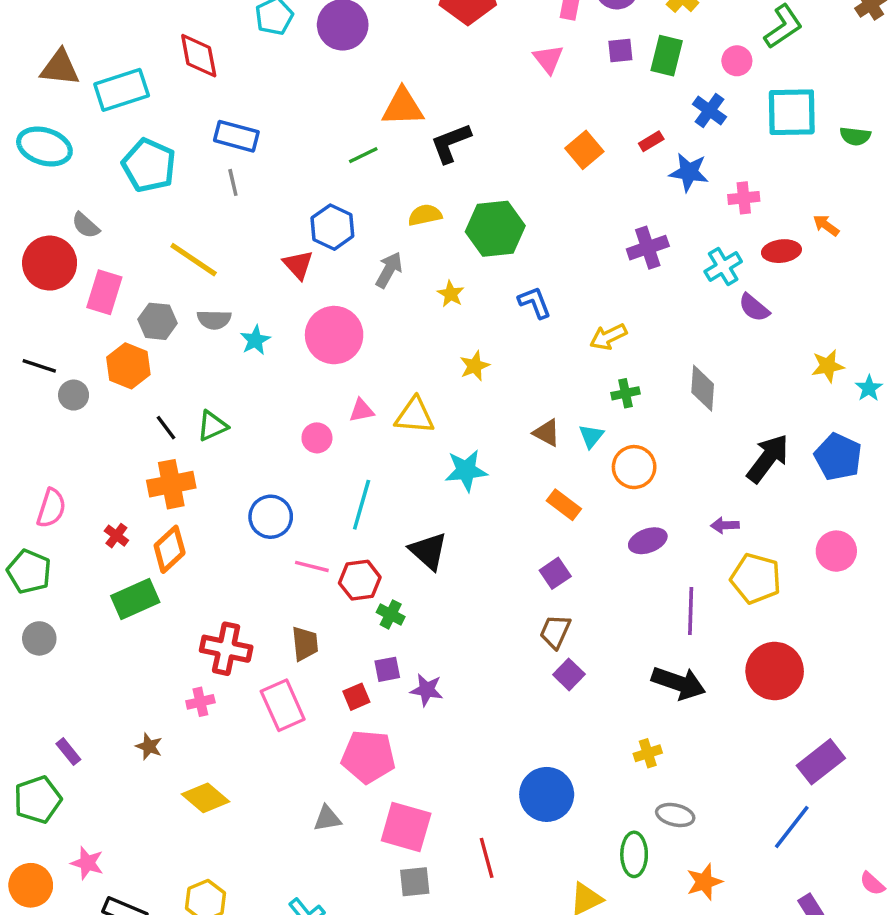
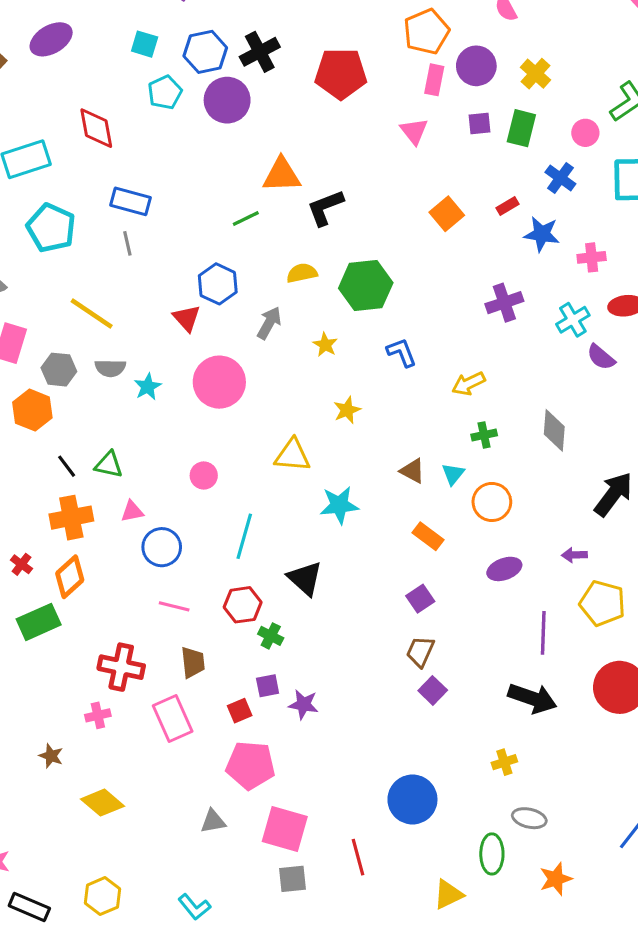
pink triangle: (362, 410) -> (132, 511), moved
green triangle: (212, 426) -> (109, 465), turned 36
pink line: (312, 566) -> (174, 606), moved

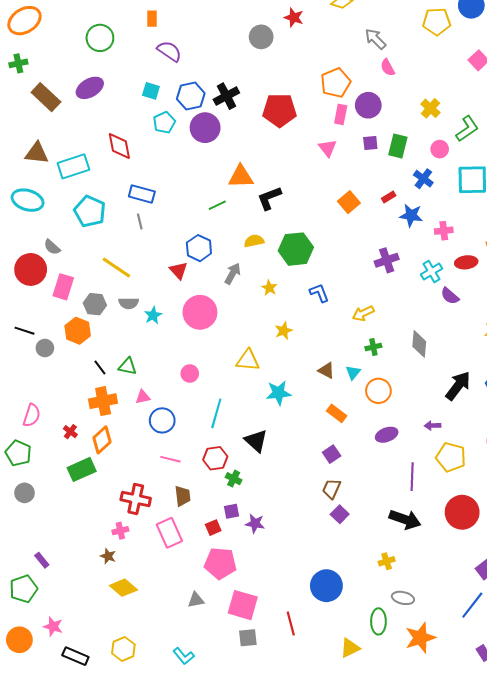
yellow cross: (536, 74) -> (430, 108), moved
brown star: (51, 756) -> (108, 556), moved
orange star: (556, 879) -> (420, 638), size x1.4

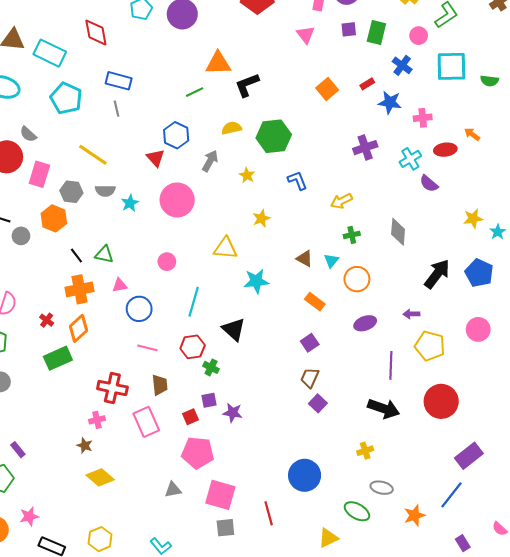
cyan rectangle: (73, 166) -> (50, 53), turned 44
green ellipse: (378, 621) -> (357, 511), turned -60
pink star: (53, 627) -> (29, 516), turned -30
orange star: (420, 638) -> (414, 515), moved, size x0.7

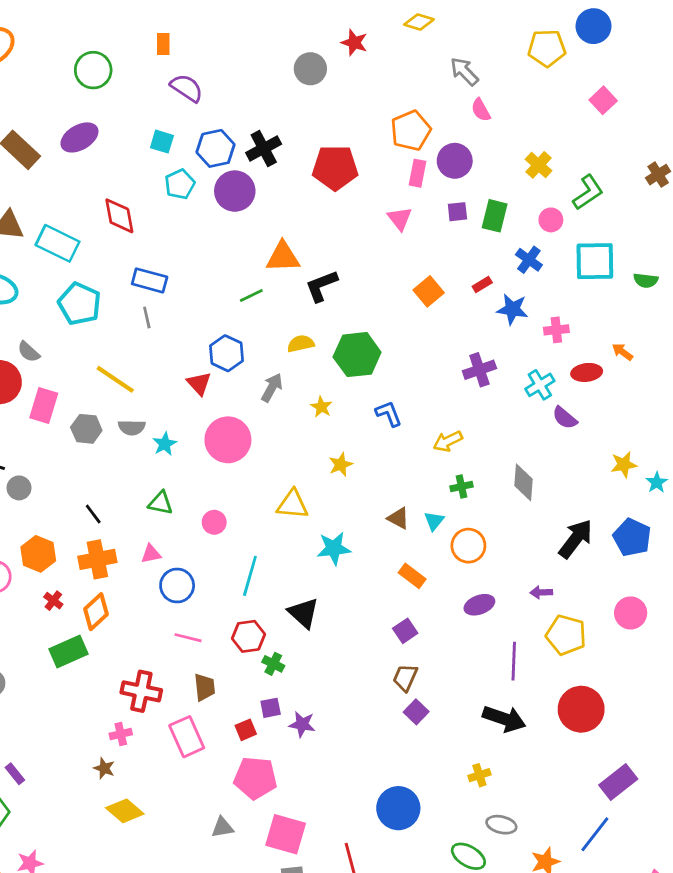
orange hexagon: (54, 218) -> (38, 554), moved
green triangle: (104, 254) -> (161, 503), moved

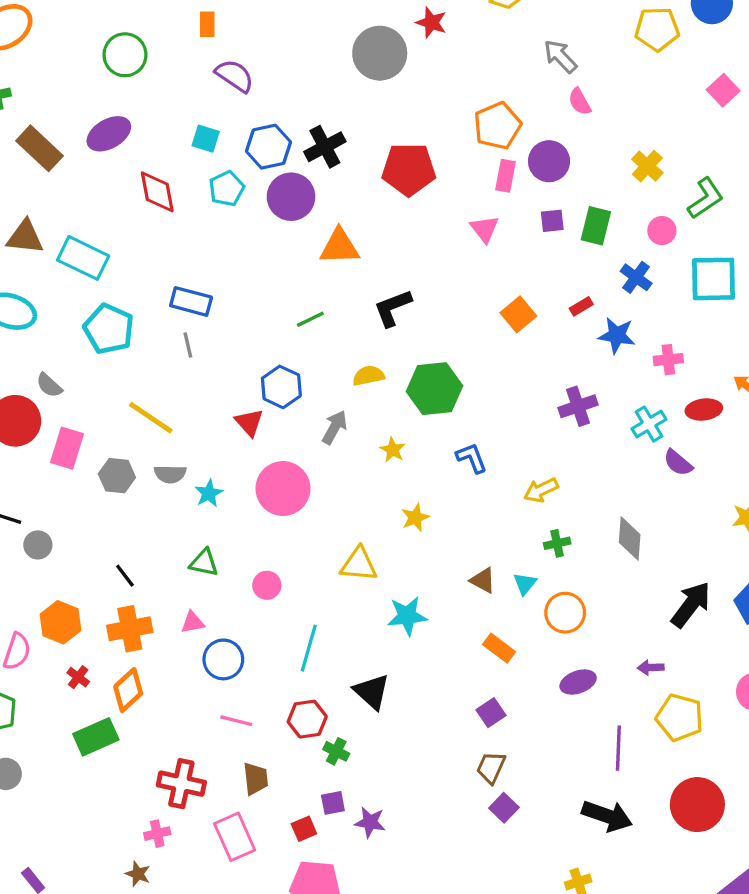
gray circle: (310, 69) -> (380, 53), size x1.4
red diamond: (119, 216) -> (157, 192), moved
orange triangle: (283, 257) -> (339, 247), moved

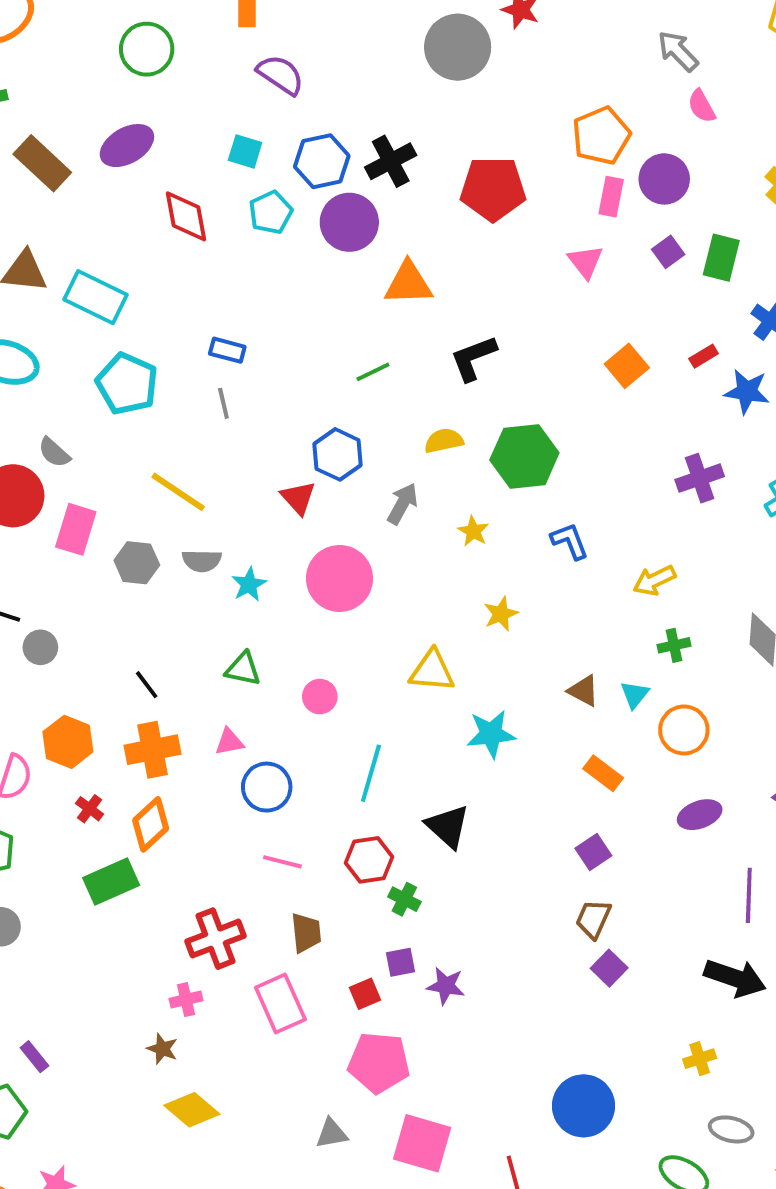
purple square: (552, 221) -> (668, 252), turned -30
blue rectangle: (191, 301) -> (227, 350), size x0.7
red cross: (181, 784) -> (216, 939), turned -33

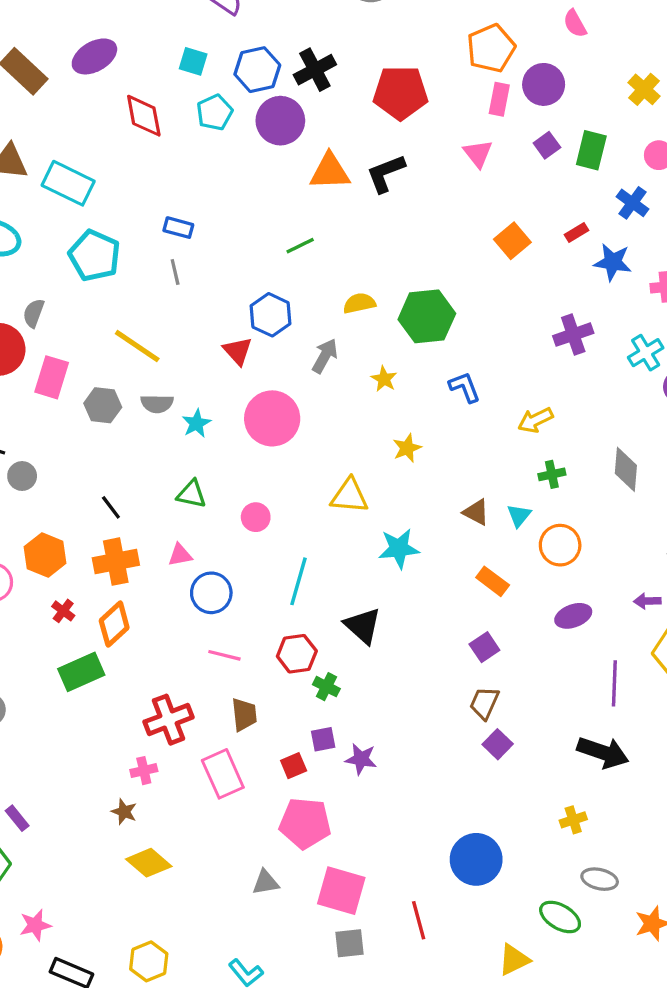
black L-shape: (473, 358) -> (386, 173), moved
gray semicircle: (54, 453) -> (34, 313), turned 68

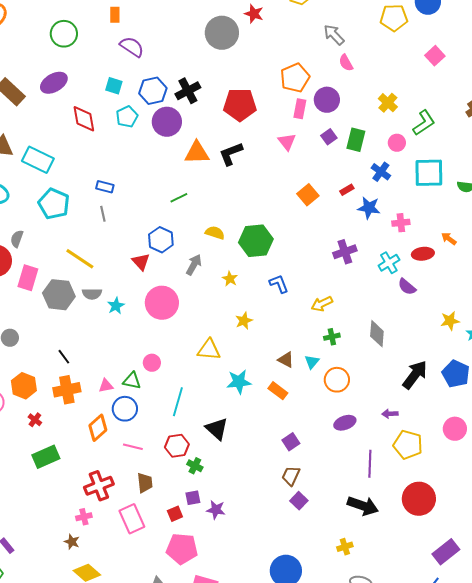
yellow semicircle: (359, 303) -> (215, 233), turned 30
gray hexagon: (103, 405) -> (59, 295), size x1.4
green triangle: (192, 494) -> (132, 381), moved
orange rectangle: (493, 581) -> (278, 391), moved
orange diamond: (114, 624) -> (98, 428), moved

